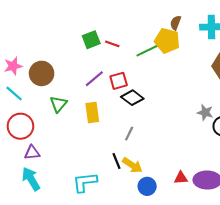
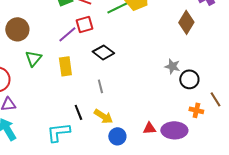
red square: (119, 81) -> (84, 24), moved
gray line: (129, 134) -> (100, 86), turned -40
black line: (116, 161) -> (78, 112), moved

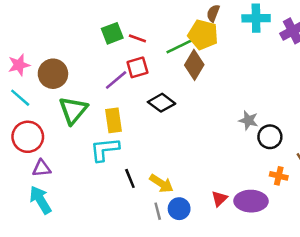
brown diamond: (186, 22) -> (194, 65), moved
green triangle: (33, 58) -> (73, 110), size x1.4
gray line: (100, 86) -> (158, 211), moved
red triangle: (149, 128) -> (219, 199), turned -40
cyan L-shape: (58, 132) -> (105, 149), moved

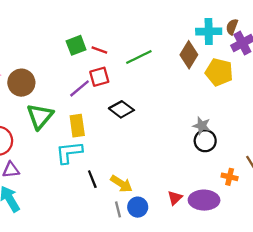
brown semicircle: (213, 13) -> (232, 27), moved
yellow pentagon: (203, 35) -> (219, 72), moved
brown diamond: (194, 65) -> (189, 55), moved
black circle: (270, 137) -> (205, 141), moved

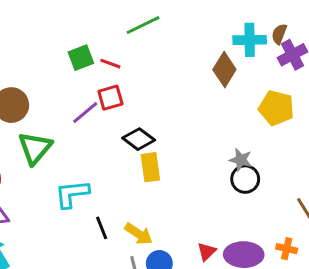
green line: (139, 57) -> (143, 25), moved
yellow pentagon: (219, 72) -> (276, 108), moved
yellow rectangle: (77, 126) -> (150, 167), moved
orange cross: (230, 177) -> (287, 249), moved

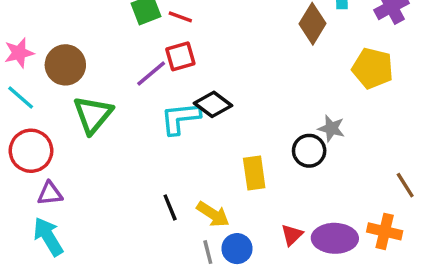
yellow rectangle: (150, 167) -> (254, 173), moved
black circle: (245, 179) -> (309, 151), moved
cyan L-shape: (72, 194) -> (180, 118), moved
orange cross: (287, 249) -> (385, 231), size x1.4

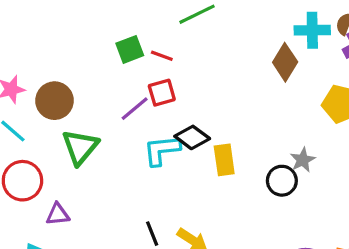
gray star: (331, 128) -> (303, 160), turned 30
yellow rectangle: (254, 173) -> (224, 160), moved
purple triangle: (50, 194) -> (58, 214), moved

